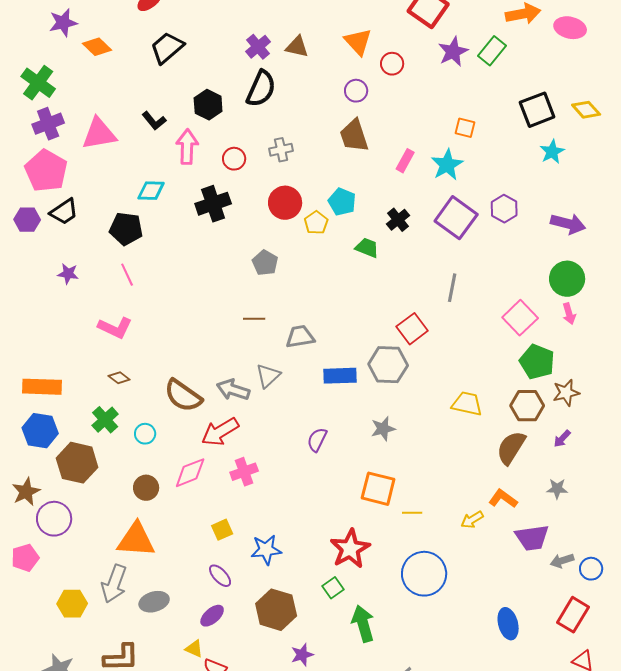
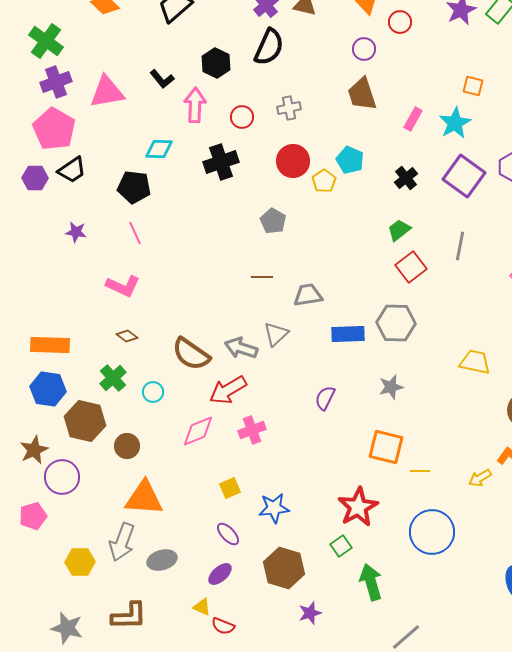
green trapezoid: (367, 248) -> (399, 230), moved, turned -60
red square: (412, 329) -> (411, 267), moved
brown circle: (146, 488) -> (127, 446), moved

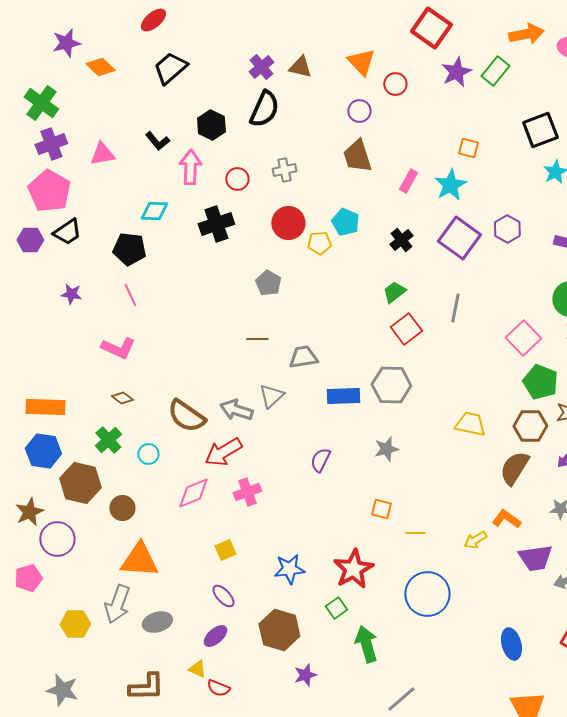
pink triangle: (107, 92) -> (102, 154), size x0.7
yellow pentagon: (324, 181) -> (319, 243), turned 30
orange square: (386, 447) -> (381, 509), size x0.6
blue star: (274, 508) -> (289, 569), moved
brown L-shape: (129, 616) -> (146, 687), moved

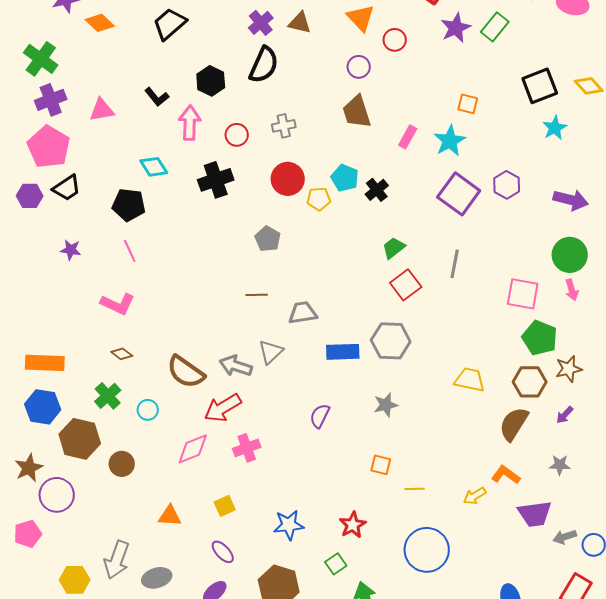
cyan diamond: (154, 211) -> (154, 167), turned 56
black cross: (401, 240) -> (377, 190), moved
pink square: (523, 338) -> (523, 294), turned -36
orange triangle: (139, 560) -> (170, 516), moved, size x0.6
red star: (353, 569) -> (353, 525), size x0.7

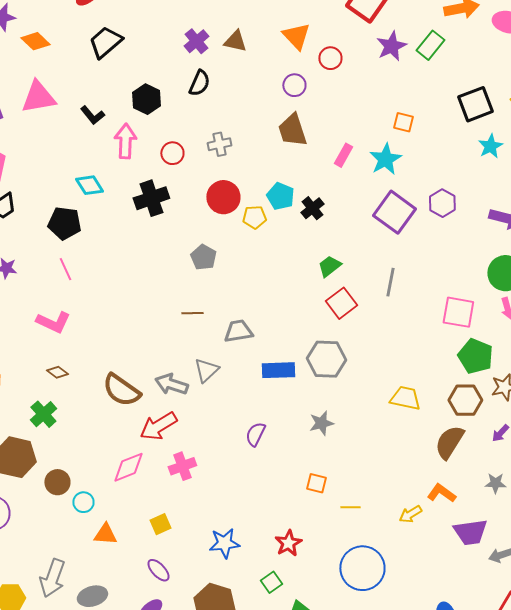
black semicircle: (264, 65) -> (199, 83), size x0.7
pink triangle: (102, 110) -> (38, 97), moved, size x1.4
cyan circle: (148, 410) -> (83, 502), moved

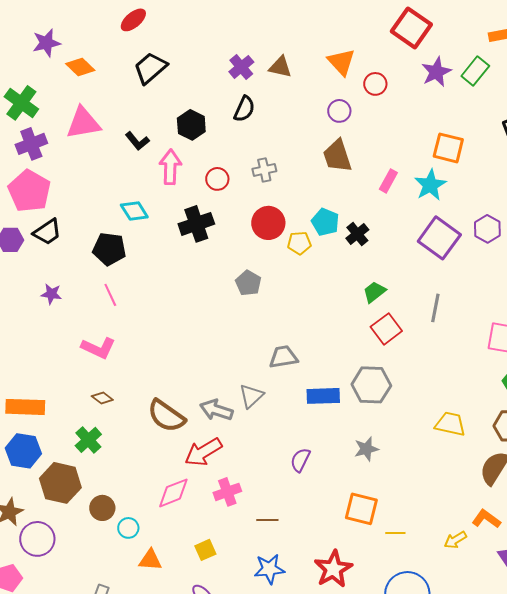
orange square: (403, 122) -> (448, 148), size x1.5
brown line: (192, 313) -> (267, 520), moved
orange square: (316, 483) -> (361, 509), size x1.6
red star: (288, 543) -> (333, 569), size x1.4

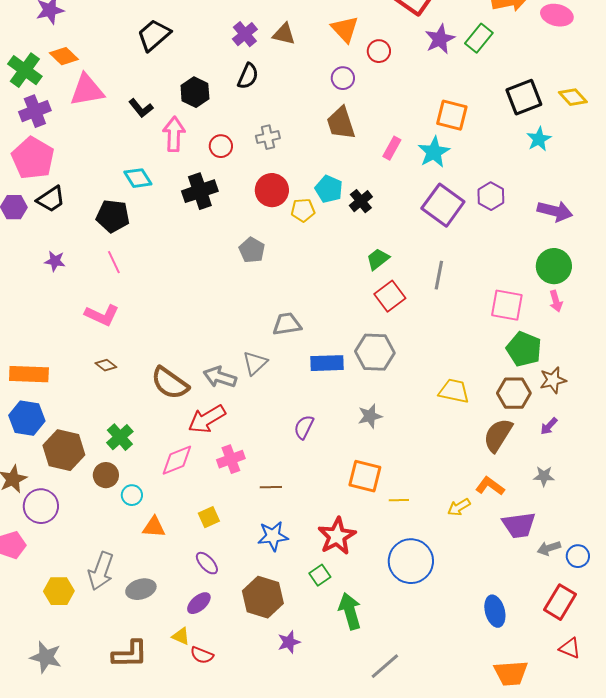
orange diamond: (80, 67) -> (64, 56), moved
green cross: (88, 440) -> (120, 437), moved

